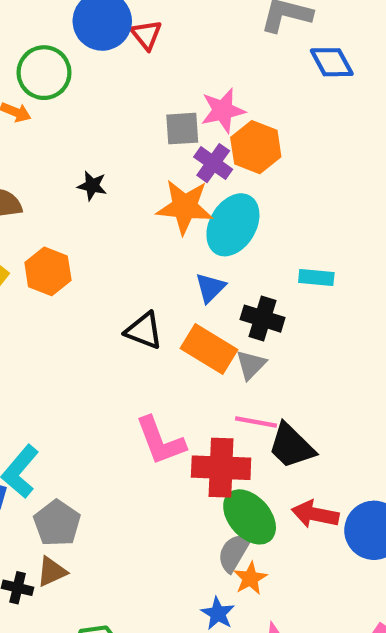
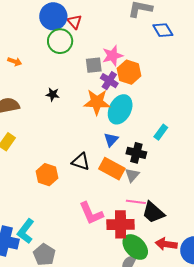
green circle: (44, 73) -> (60, 41), moved
orange hexagon: (48, 271) -> (47, 175), moved
cyan rectangle: (316, 277) -> (161, 132), turned -56

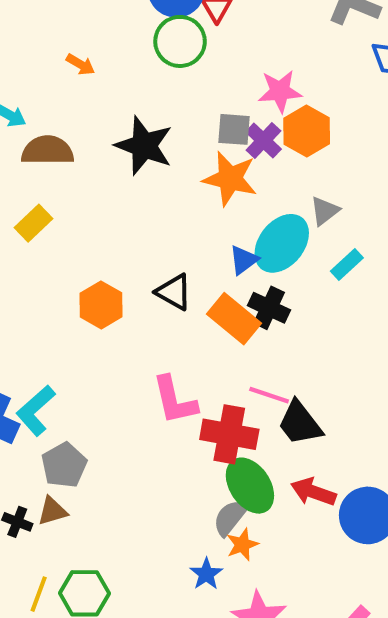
gray square: (94, 65) -> (234, 129), moved
black star: (53, 94) -> (144, 146), size x2.0
cyan ellipse: (120, 109) -> (282, 243), moved
black cross: (136, 153) -> (269, 308), moved
gray triangle: (132, 175) -> (325, 211), moved

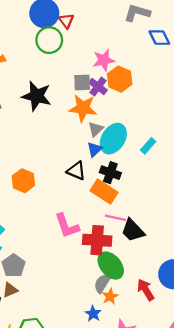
gray triangle: (325, 211) -> (96, 129), moved
black triangle: (174, 292) -> (76, 171), moved
orange rectangle: (234, 319) -> (104, 191), moved
red arrow: (313, 492) -> (146, 290), moved, turned 45

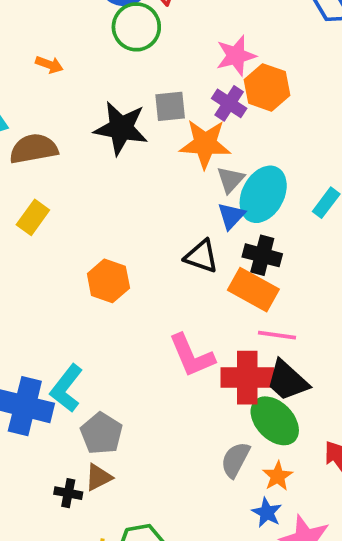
gray square: (82, 82) -> (170, 106), moved
black trapezoid: (133, 230) -> (287, 381), moved
gray semicircle: (102, 283) -> (235, 460), moved
blue star: (93, 314) -> (267, 512), moved

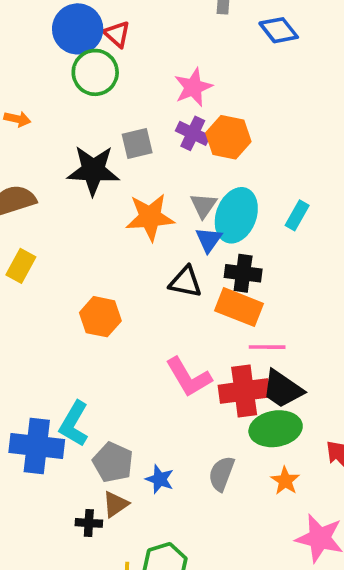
orange hexagon: (267, 87) -> (228, 137), moved
orange star: (205, 144) -> (150, 217), moved
green ellipse: (275, 421) -> (276, 429), turned -48
gray semicircle: (235, 460) -> (221, 474), moved
blue star: (267, 512) -> (160, 479), moved

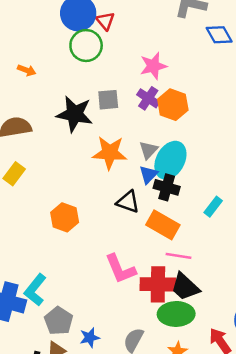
cyan rectangle: (297, 215) -> (213, 207), moved
black cross: (243, 273) -> (167, 187), moved
blue star: (160, 479) -> (90, 338), turned 30

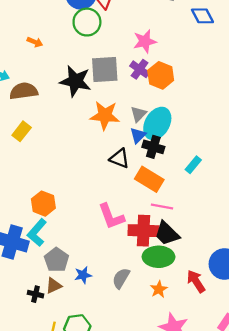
gray square: (108, 100) -> (105, 70), size x1.5
orange hexagon: (65, 217) -> (43, 204), moved

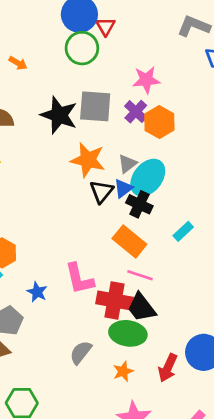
black triangle: (119, 158) -> (101, 192), moved, turned 40
blue star: (83, 275) -> (37, 292), moved, turned 30
red arrow: (196, 281) -> (168, 368), turned -130

